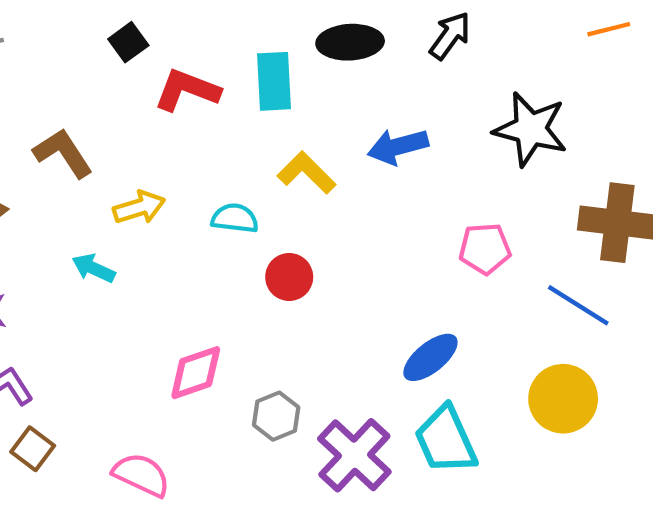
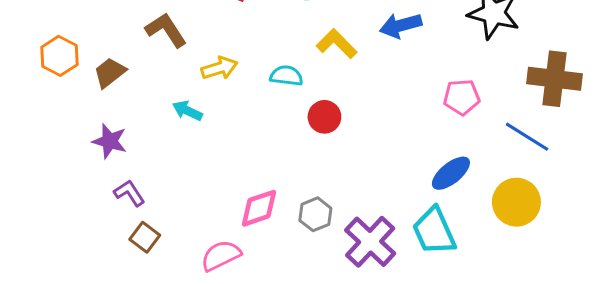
blue ellipse: (430, 357) -> (451, 173), moved
pink diamond: (196, 373) -> (259, 208), moved
pink semicircle: (141, 475) -> (221, 255), turned -51

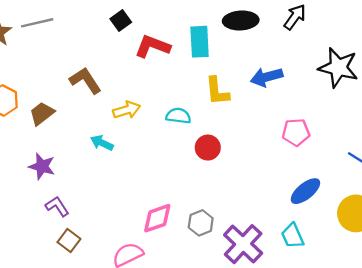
yellow L-shape: (337, 44) -> (217, 91), turned -140
pink pentagon: (462, 97) -> (296, 132), moved
cyan trapezoid: (434, 231) -> (292, 236), size x0.7

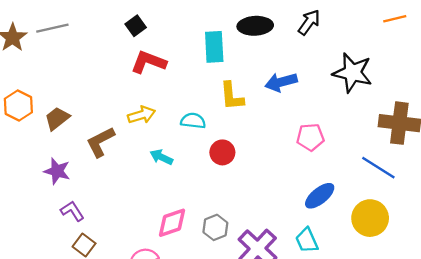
red L-shape: (152, 46) -> (149, 62), moved
brown L-shape: (85, 80) -> (100, 142), moved, turned -84
cyan arrow: (102, 143) -> (161, 157), moved

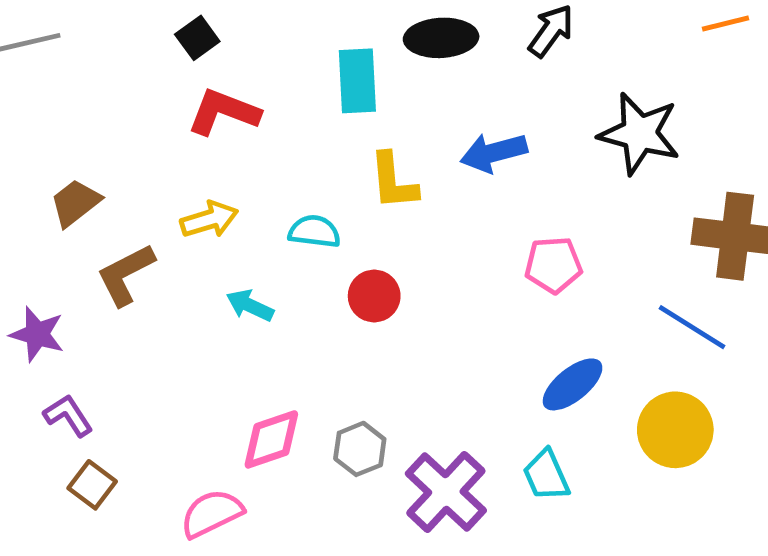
brown trapezoid: (57, 118) -> (75, 203), moved

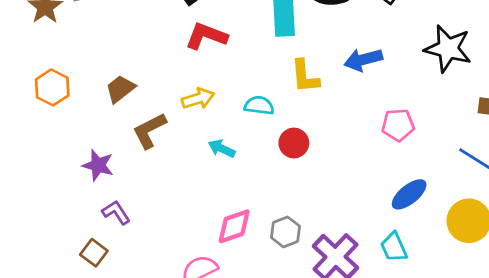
brown square: (92, 485) -> (94, 253), moved

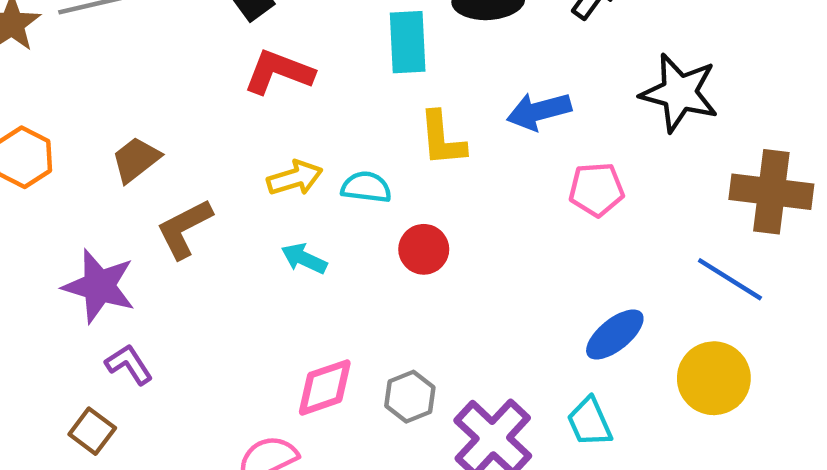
yellow arrow: (198, 99) -> (295, 178), moved
pink pentagon: (398, 125) -> (596, 189), moved
purple star: (98, 165) -> (99, 286), size x1.4

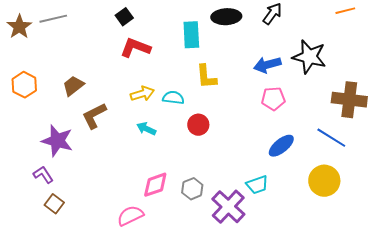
blue arrow: (539, 111) -> (267, 65), moved
blue ellipse: (615, 334) -> (281, 146), moved
purple L-shape: (129, 364) -> (43, 175), moved
cyan trapezoid: (590, 422) -> (257, 185), moved, turned -85

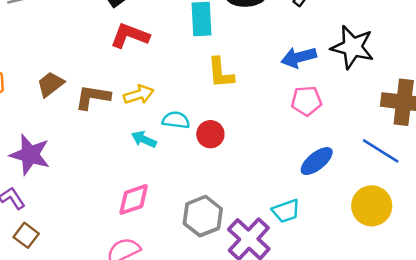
cyan semicircle: (173, 98) -> (176, 120), moved
brown L-shape: (94, 116) -> (93, 97), moved, turned 36
pink diamond: (155, 185) -> (134, 199), moved
gray hexagon: (192, 189) -> (203, 216), size x1.4

